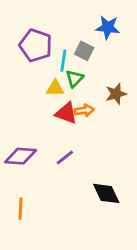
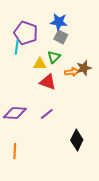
blue star: (108, 27) -> (59, 22), moved
cyan line: (63, 61) -> (17, 47), moved
orange arrow: (84, 110) -> (72, 72), moved
black diamond: (106, 193) -> (77, 140), turned 50

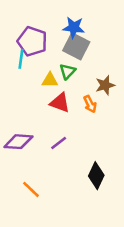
gray square: (61, 37) -> (76, 46), size x1.5
orange arrow: (72, 72) -> (90, 104), moved, turned 72
orange line: (15, 151) -> (31, 189), moved, turned -49

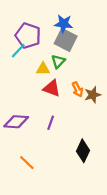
cyan line: (21, 59) -> (18, 51), turned 35
brown star: (105, 85) -> (93, 95), moved
purple line: (59, 143) -> (51, 123), turned -32

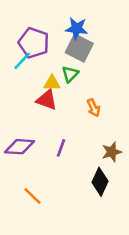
red triangle: (52, 88) -> (47, 100), moved
brown star: (93, 95) -> (112, 152), moved

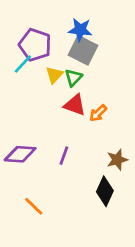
yellow triangle: (52, 83) -> (54, 75), moved, turned -48
red triangle: (47, 100) -> (75, 105), moved
orange arrow: (93, 108) -> (98, 113), turned 72

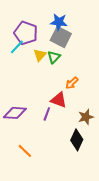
red triangle: (75, 105) -> (59, 100), moved

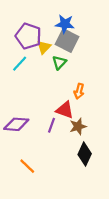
cyan line: (17, 47) -> (20, 64), moved
yellow triangle: (40, 55) -> (44, 47), moved
orange arrow: (72, 83) -> (79, 91), turned -32
brown star: (86, 117) -> (78, 126), moved

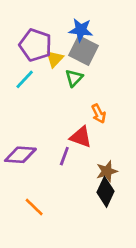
orange arrow: (79, 91) -> (99, 114), turned -40
brown star: (78, 126) -> (107, 171), moved

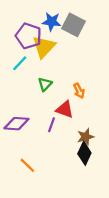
blue star: (81, 30) -> (52, 22), moved
gray square: (84, 51) -> (74, 25), moved
yellow triangle: (55, 59) -> (44, 47), size x1.6
green triangle: (74, 78) -> (45, 84), moved

